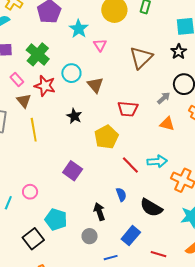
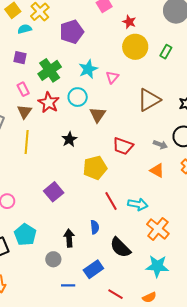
cyan star: (79, 29) -> (88, 69), moved
gray arrow: (164, 98) -> (160, 145), turned 48

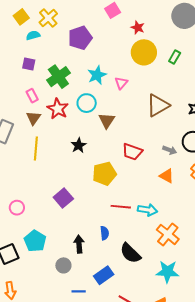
red line: (111, 201) -> (121, 207), turned -54

